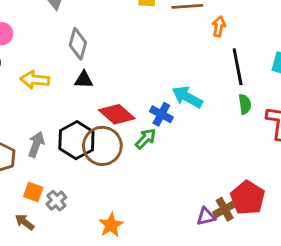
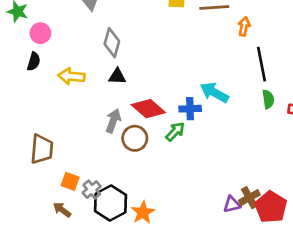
blue cross: (161, 114) -> (190, 109), turned -30
black hexagon: (76, 140) -> (111, 203), moved
gray arrow: (36, 144) -> (113, 121), moved
brown circle: (102, 146) -> (135, 138), size x0.7
red pentagon: (248, 198) -> (271, 207), moved

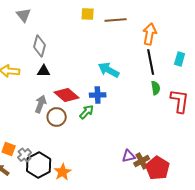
orange arrow: (244, 26) -> (150, 34), moved, size x1.5
cyan arrow: (214, 92) -> (109, 70), moved
purple triangle: (232, 204) -> (129, 156), moved

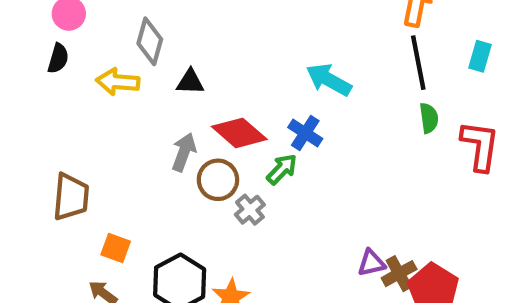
gray diamond: (40, 46) -> (150, 41), moved
blue cross: (98, 95) -> (305, 133), turned 35
gray cross: (25, 155) -> (250, 210), moved

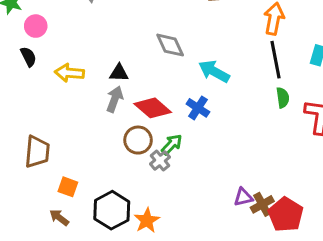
gray diamond: (150, 41) -> (170, 45), moved, turned -40
black semicircle: (58, 58) -> (28, 57), turned -42
gray arrow: (184, 152) -> (115, 99), moved
green arrow: (282, 169) -> (172, 144), moved

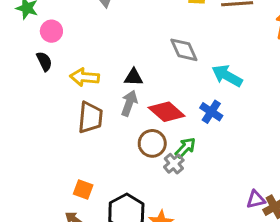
brown trapezoid: (37, 152) -> (90, 117), moved

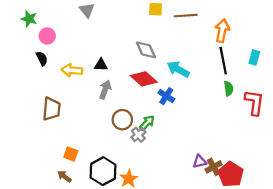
black triangle: (134, 77) -> (101, 65), moved
red diamond: (167, 112) -> (144, 79), moved
brown trapezoid: (90, 117) -> (52, 109), moved

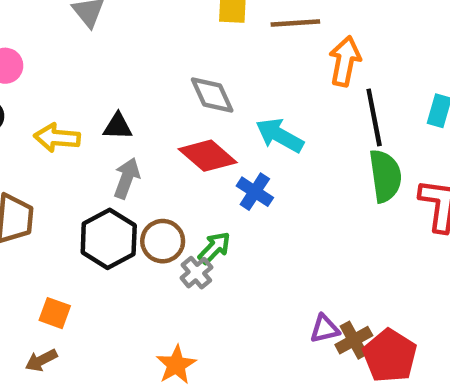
orange arrow: (222, 31) -> (345, 61), moved
green semicircle: (229, 89) -> (385, 176), size x1.6
black hexagon: (103, 171) -> (109, 239), moved
brown arrow: (64, 177) -> (41, 360), turned -64

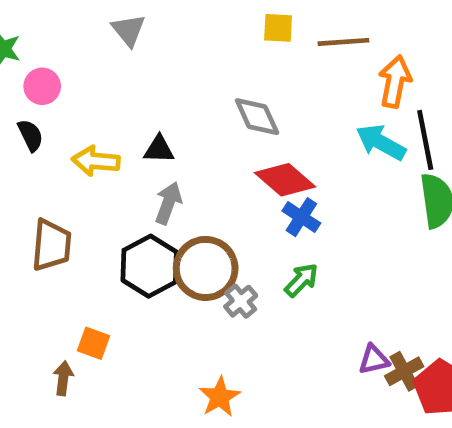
cyan arrow: (280, 135) -> (381, 142), moved
red diamond: (208, 156) -> (285, 180), moved
brown circle: (163, 241) -> (206, 268), size x1.4
green arrow: (214, 248) -> (301, 280), moved
brown arrow: (41, 360) -> (63, 378), moved, turned 124

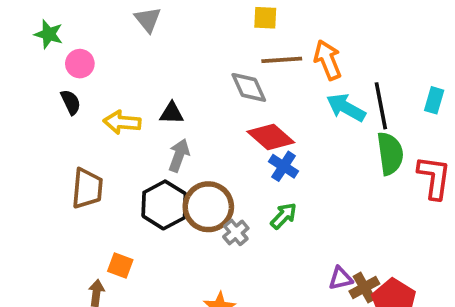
brown line: (343, 42) -> (282, 60), moved
orange arrow: (395, 82) -> (328, 60), moved, turned -33

